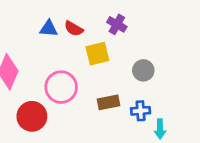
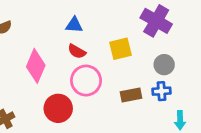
purple cross: (117, 24) -> (156, 21), moved, size x1.6
red semicircle: (74, 29) -> (77, 51), moved
blue cross: (141, 111) -> (161, 91), moved

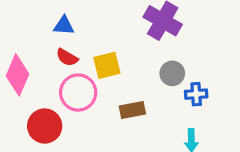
yellow square: (120, 49) -> (107, 65), moved
blue cross: (161, 91) -> (196, 94), moved

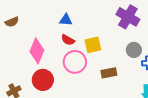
red circle: (45, 126) -> (43, 80), moved

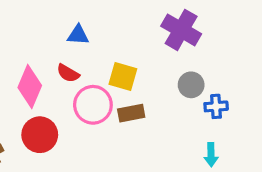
red semicircle: (68, 40) -> (68, 73), moved
yellow square: (93, 45) -> (123, 77), turned 30
brown rectangle: (109, 73) -> (131, 113), moved

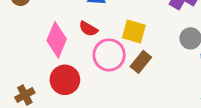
brown rectangle: (131, 113) -> (141, 62), turned -40

